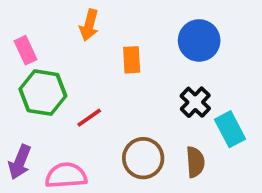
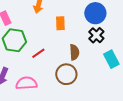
black cross: (195, 102) -> (96, 35), moved
brown semicircle: (195, 162) -> (74, 52), moved

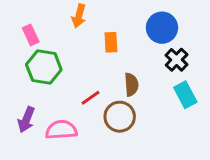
black cross: (96, 35) -> (177, 60), moved
red line: (38, 53) -> (90, 98), moved

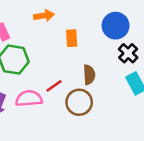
orange arrow: (79, 16) -> (44, 16), turned -114
pink semicircle: (61, 130) -> (29, 98), moved

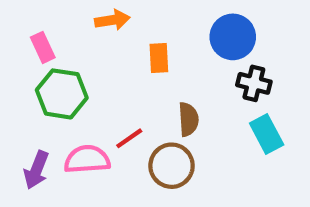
black cross: (128, 53) -> (254, 83), turned -30

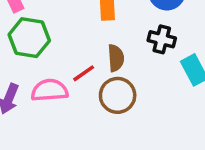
black cross: (254, 83) -> (162, 39), moved
brown semicircle: (188, 119) -> (116, 58), moved

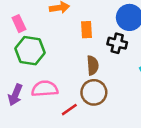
black cross: (162, 39) -> (117, 43), moved
red line: (84, 73) -> (69, 110), moved

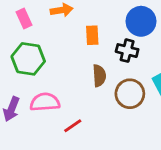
pink rectangle: (19, 24) -> (24, 18), moved
brown circle: (94, 92) -> (130, 94), moved

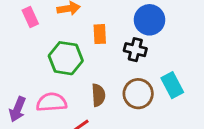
green hexagon: (28, 59) -> (66, 58), moved
brown semicircle: (99, 76) -> (98, 95), moved

